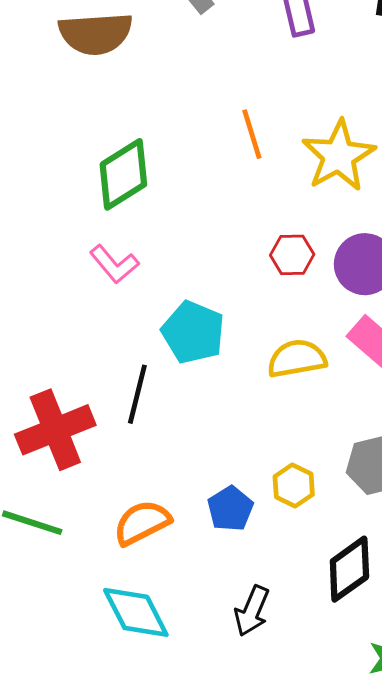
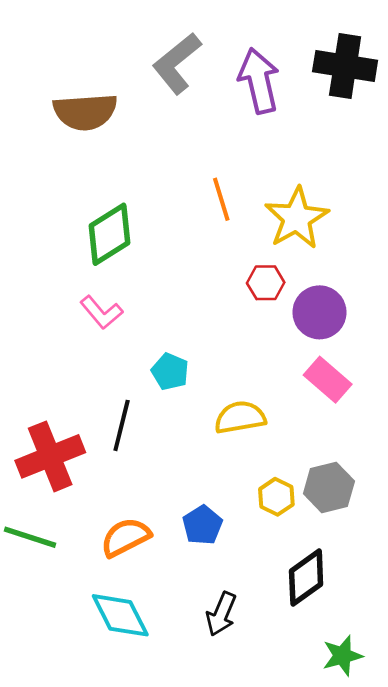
red hexagon: (292, 255) -> (266, 283), moved
cyan pentagon: (193, 332) -> (170, 372), size x0.7
yellow semicircle: (297, 359) -> (240, 417), moved
yellow hexagon: (294, 486) -> (276, 497), moved

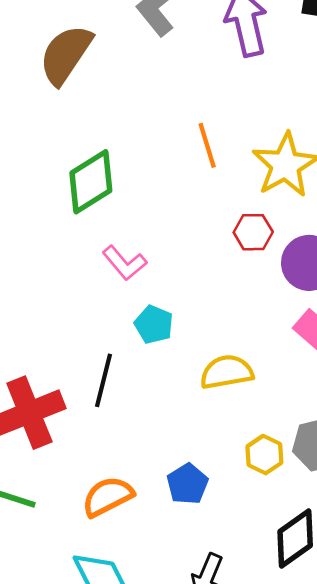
brown semicircle: (85, 112) -> (66, 55), turned 128
pink L-shape: (101, 312) -> (124, 263), moved

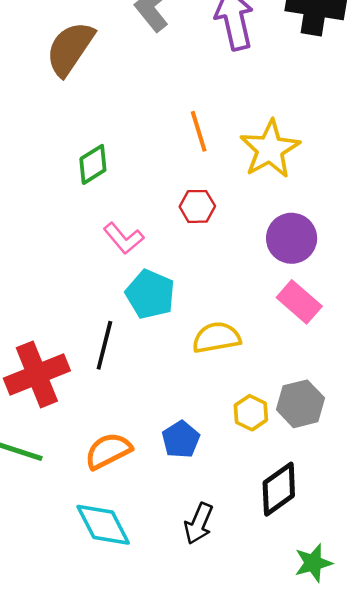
green diamond: (91, 182) -> (93, 164), size x0.7
red hexagon: (253, 232) -> (197, 206), moved
cyan pentagon: (154, 324) -> (150, 294), size x1.4

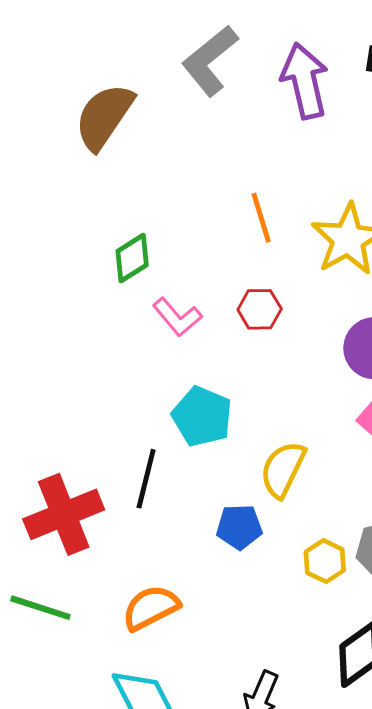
pink L-shape: (123, 238) -> (177, 317), moved
yellow semicircle: (216, 338) -> (283, 469), turned -54
blue pentagon: (181, 439) -> (239, 527), moved, turned 30

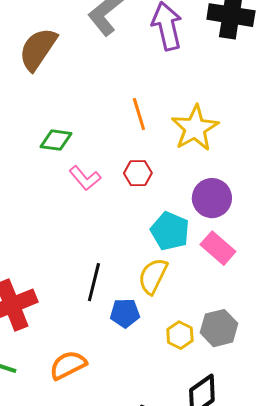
green diamond: (132, 258) -> (56, 140), turned 40
cyan pentagon: (202, 417) -> (170, 231), moved
black line: (146, 479) -> (94, 282), moved

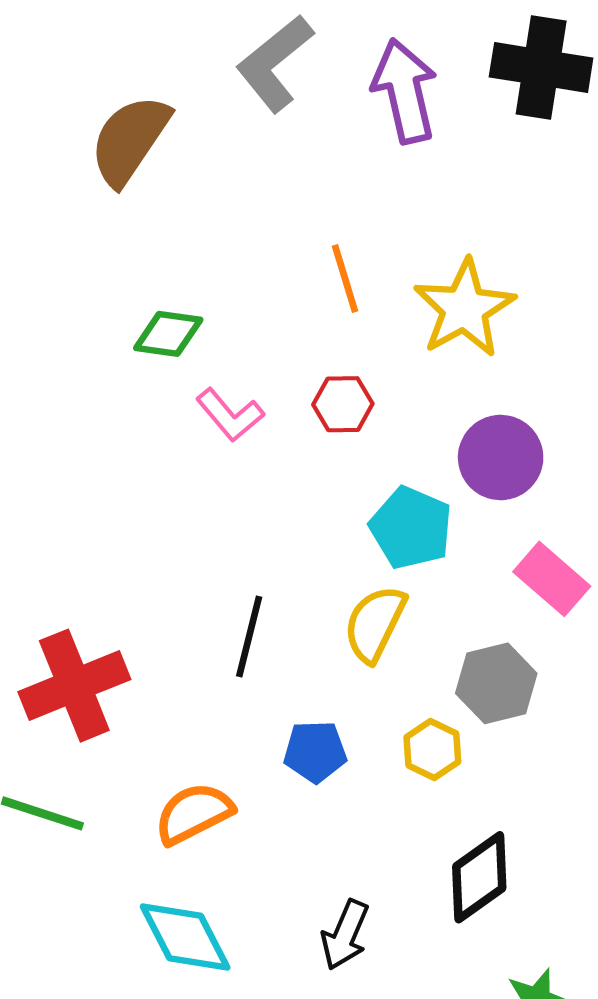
pink rectangle: (218, 248) -> (552, 579), moved
blue pentagon: (125, 313) -> (315, 752), moved
gray hexagon: (219, 328) -> (496, 683), moved

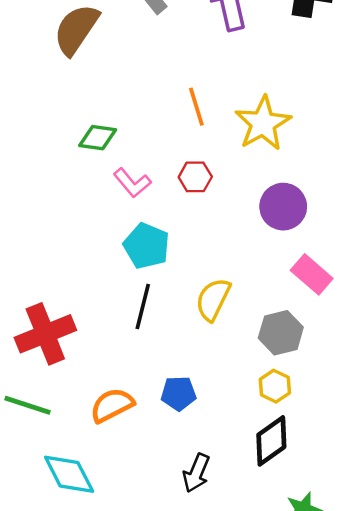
cyan pentagon: (411, 528) -> (146, 246), moved
yellow hexagon: (432, 749) -> (275, 386), moved
blue pentagon: (315, 752) -> (179, 393), moved
cyan diamond: (185, 937) -> (69, 474), moved

